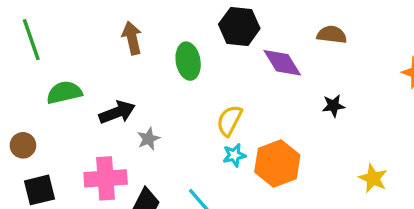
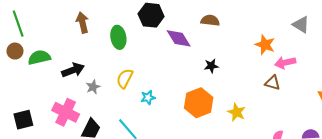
yellow semicircle: (229, 121) -> (125, 78), moved
brown circle: (23, 145) -> (15, 51), moved
orange hexagon: (277, 163) -> (199, 103), moved
pink cross: (106, 178) -> (66, 112), turned 30

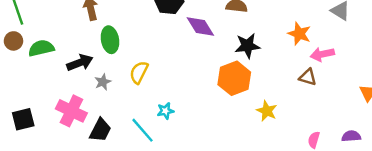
green ellipse: (118, 37) -> (110, 40), moved
black star: (211, 66) -> (247, 46), moved, size x1.5
cyan star: (148, 97) -> (165, 111), moved
orange hexagon: (199, 103) -> (234, 78), moved

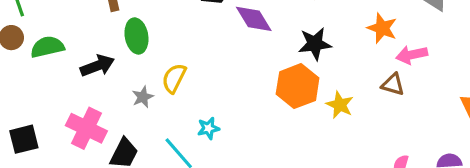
gray star: (103, 82) -> (143, 97), moved
yellow star: (267, 111) -> (340, 105), moved

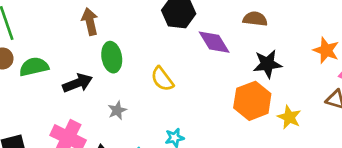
yellow semicircle: (174, 78) -> (162, 79), moved, turned -64

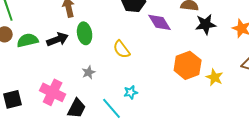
black star: (267, 64) -> (206, 24), moved
black arrow: (78, 83) -> (58, 39), moved

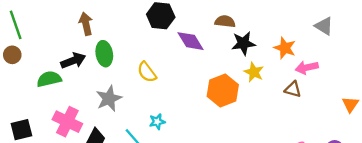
green semicircle: (28, 40) -> (49, 79), moved
gray star: (89, 72) -> (109, 99), size x1.6
yellow star: (215, 77) -> (254, 72), moved

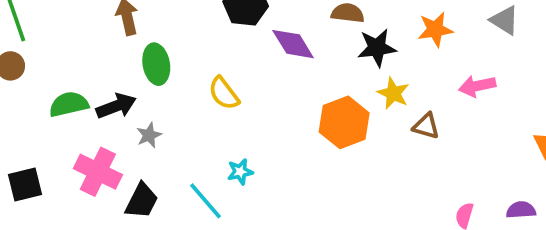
orange star: (285, 48) -> (435, 29), moved, turned -30
black arrow: (73, 61) -> (116, 106), moved
brown triangle: (293, 89) -> (426, 126), moved
gray star: (109, 99) -> (149, 135), moved, size x0.6

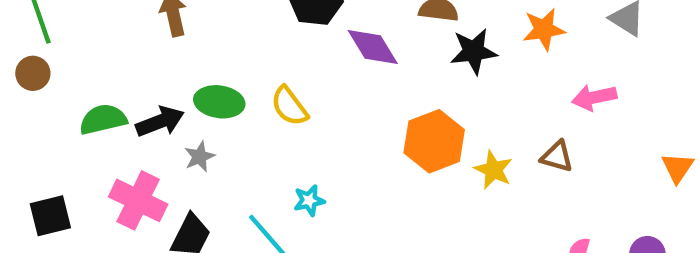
green ellipse: (156, 64) -> (219, 102), moved, turned -72
yellow star: (393, 93) -> (493, 170), moved
brown triangle: (426, 126) -> (557, 157), moved

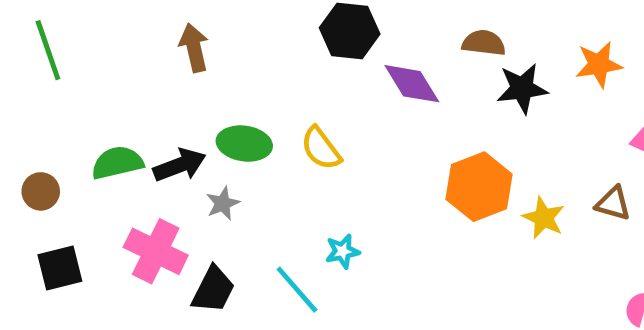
brown circle: (33, 73) -> (41, 191), moved

